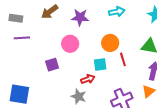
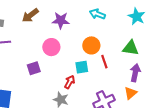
cyan arrow: (117, 12) -> (97, 14), turned -147
red arrow: (88, 79) -> (70, 82), turned -40

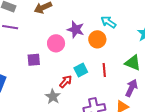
purple star: (61, 20) -> (76, 30), moved
orange circle: (91, 45) -> (97, 39), moved
cyan square: (82, 67) -> (81, 70), turned -32

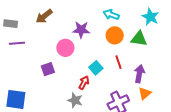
orange circle: (97, 39) -> (115, 35), moved
green triangle: (133, 63) -> (139, 39), moved
purple arrow: (131, 88) -> (139, 74), moved

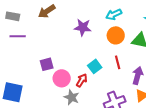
cyan arrow: (111, 15) -> (114, 14), turned -49
pink circle: (65, 48) -> (62, 78), moved

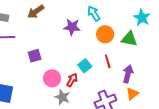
cyan arrow: (114, 14) -> (94, 14), moved, turned 84
purple square: (47, 64) -> (35, 56), moved

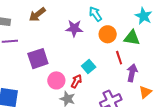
purple square: (35, 56) -> (38, 59), size x1.5
red line: (108, 61) -> (119, 58), moved
orange triangle: (132, 94) -> (145, 92), moved

